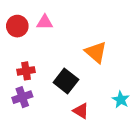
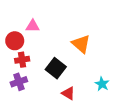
pink triangle: (45, 22) -> (33, 26), moved
red circle: (17, 26) -> (15, 41), moved

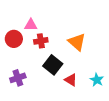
red cross: (22, 60) -> (41, 41), moved
red triangle: (68, 93) -> (71, 80), moved

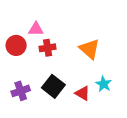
black square: (53, 65) -> (53, 86), moved
cyan star: (97, 80) -> (104, 84), moved

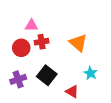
red circle: (16, 45) -> (21, 48), moved
red triangle: (83, 93) -> (72, 92), moved

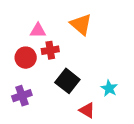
orange triangle: (78, 43) -> (81, 24), moved
black square: (47, 75) -> (67, 81), moved

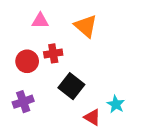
pink triangle: (38, 31) -> (40, 21), moved
cyan star: (109, 88) -> (116, 104), moved

